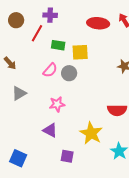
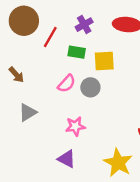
purple cross: (50, 15) -> (84, 25), moved, turned -32
brown circle: (16, 20) -> (24, 21), size x1.5

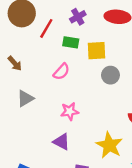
gray circle: (90, 87) -> (110, 75), moved

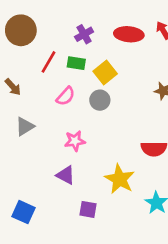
red line: (46, 28) -> (48, 62), moved
yellow square: (96, 51) -> (105, 72), turned -36
gray circle: (110, 75) -> (100, 100), moved

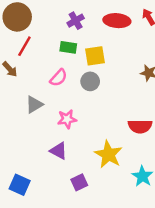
red line: (48, 62) -> (24, 46), moved
yellow square: (105, 72) -> (95, 56), turned 30
gray triangle: (25, 126) -> (34, 105), moved
purple square: (88, 209) -> (79, 182), turned -35

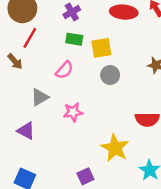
purple cross: (76, 21) -> (72, 12), moved
gray circle: (90, 81) -> (110, 75), moved
purple triangle: (59, 151) -> (26, 131), moved

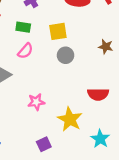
green rectangle: (74, 39) -> (23, 27), moved
pink star: (73, 112) -> (36, 102), moved

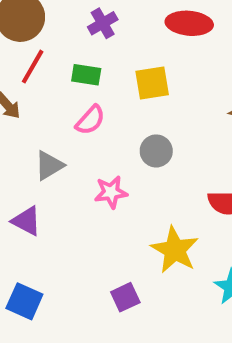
gray circle: (66, 55) -> (156, 151), moved
pink star: (36, 102) -> (111, 192), moved

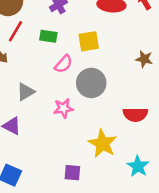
pink semicircle: (90, 120) -> (63, 64), moved
gray circle: (156, 151) -> (91, 83), size x1.5
purple square: (125, 297) -> (72, 173), turned 30

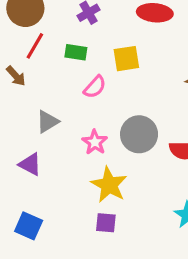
gray circle: (91, 83) -> (139, 134), moved
pink star: (63, 108) -> (95, 142), turned -30
yellow star: (103, 144) -> (109, 185), moved

